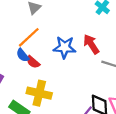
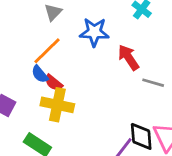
blue star: (64, 47) -> (94, 32), moved
yellow cross: (39, 93) -> (57, 105), moved

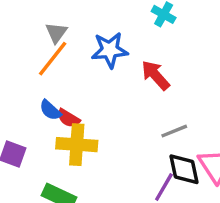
orange line: (47, 51) -> (53, 59), moved
gray line: (153, 83) -> (174, 131), moved, turned -30

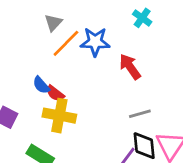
orange line: (53, 59) -> (66, 43), moved

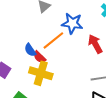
orange line: (66, 43) -> (53, 40), moved

